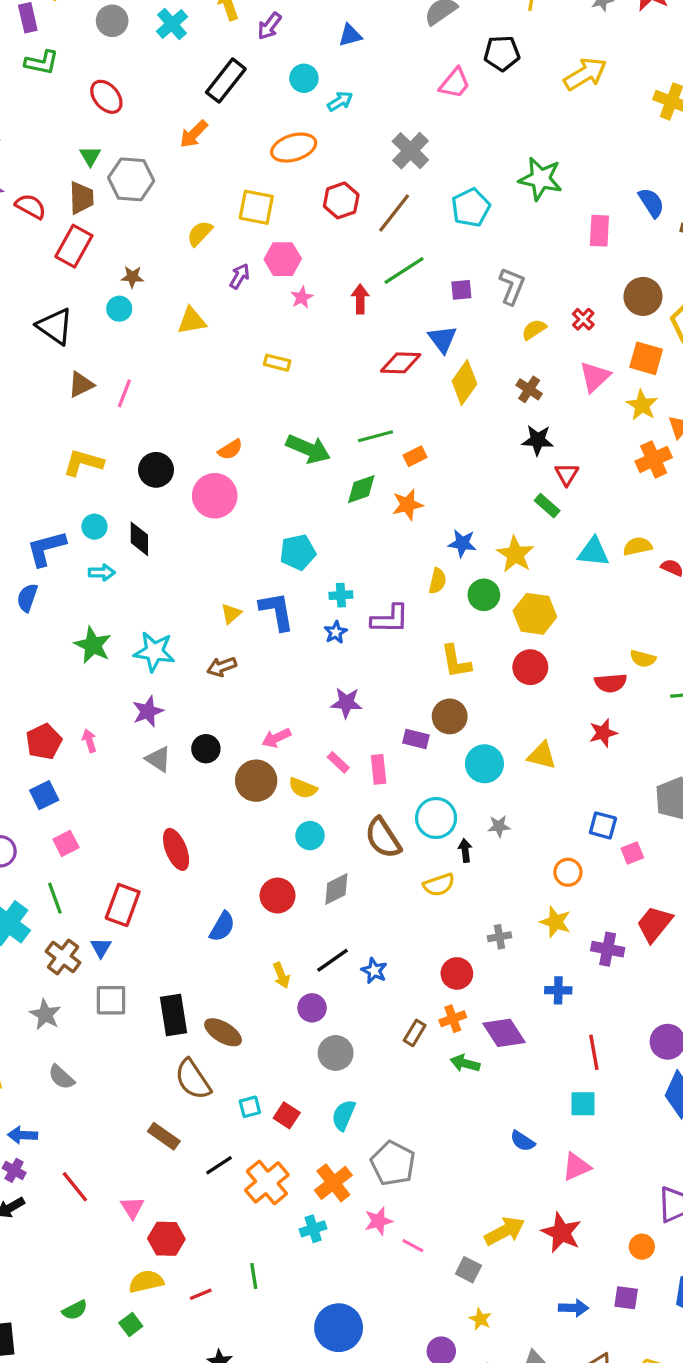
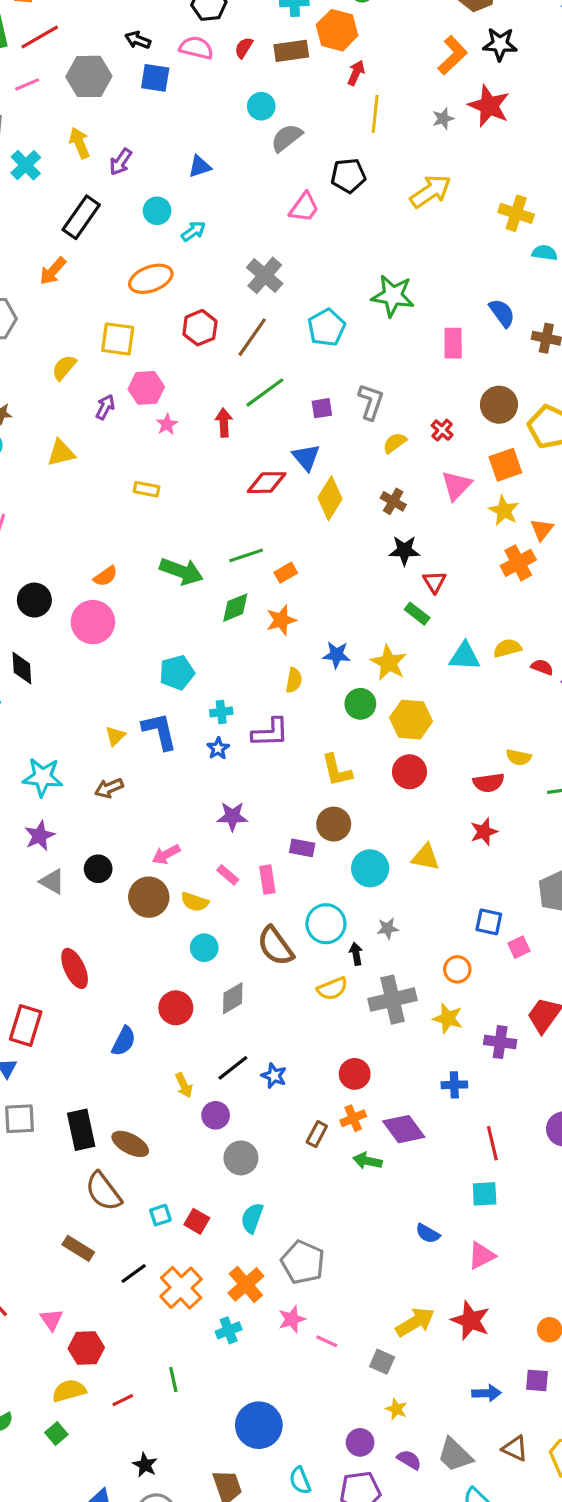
orange square: (646, 358) -> (505, 465), turned -32
yellow semicircle: (438, 581) -> (294, 680), moved
gray cross: (499, 937) -> (392, 1000), moved, size x2.0

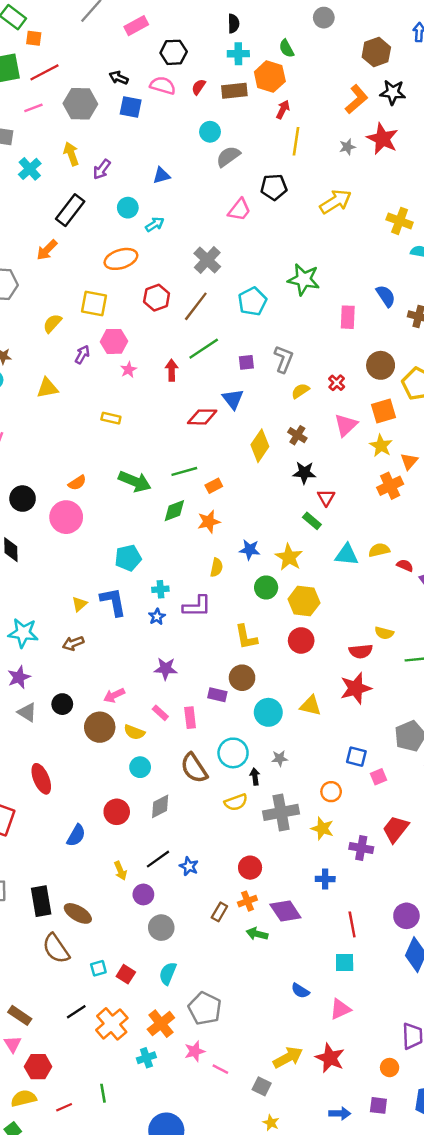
yellow diamond: (330, 498) -> (260, 446), moved
red star: (484, 832) -> (356, 688), size x1.5
brown rectangle: (78, 1248) -> (20, 1015), moved

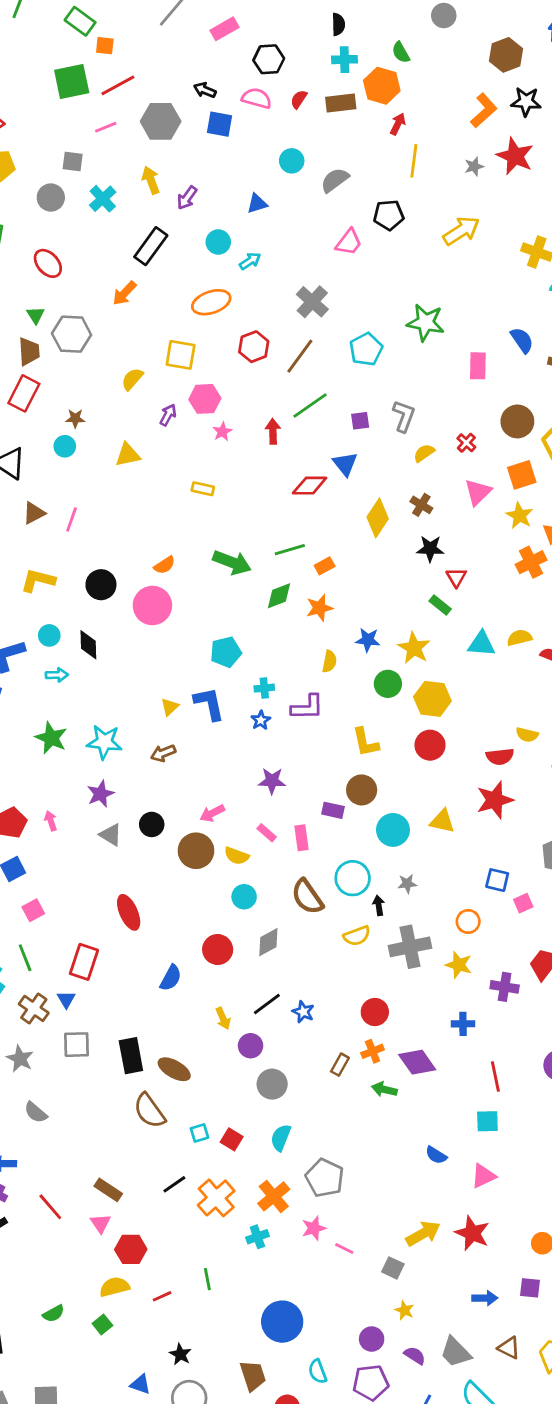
cyan circle: (210, 132) -> (292, 161), moved

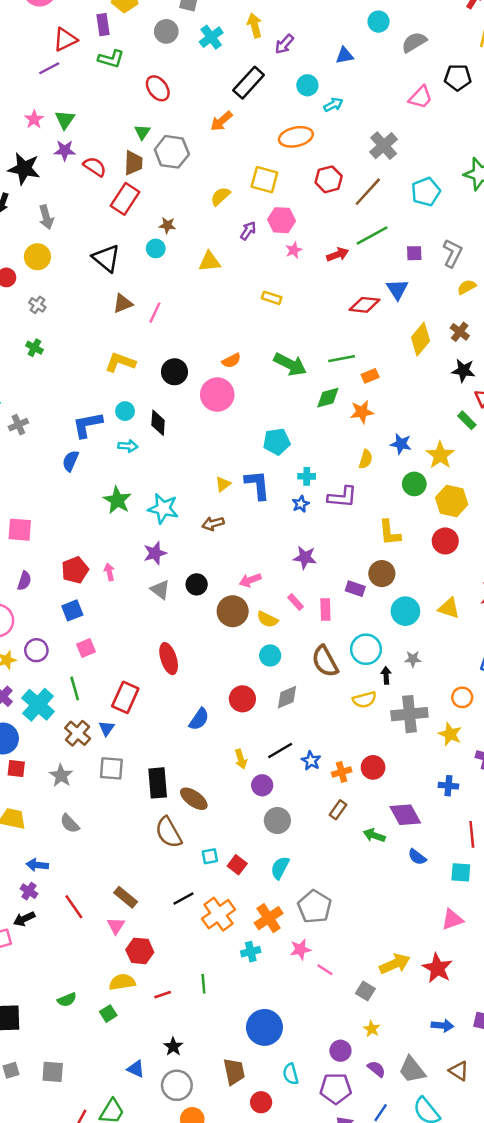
red arrow: (273, 431) -> (338, 254), turned 65
orange cross: (373, 1051) -> (342, 772), moved
blue semicircle: (436, 1155) -> (417, 857), moved

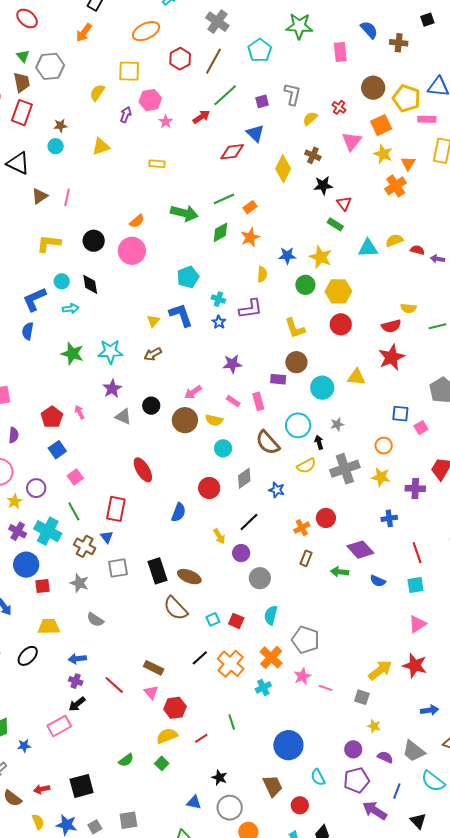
cyan cross: (307, 476) -> (218, 299), turned 32
blue star: (311, 761) -> (277, 490), moved

